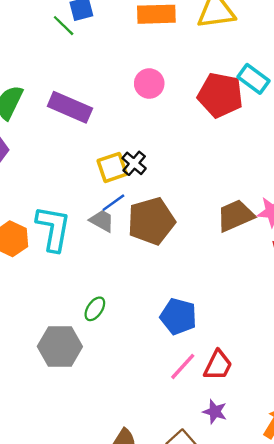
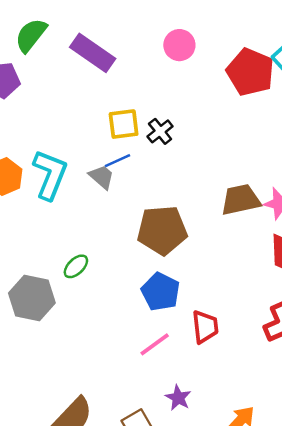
black cross: (134, 163) -> (160, 131), moved
brown pentagon: (151, 221) -> (162, 230), moved
red trapezoid: (218, 365) -> (205, 327), moved, turned -44

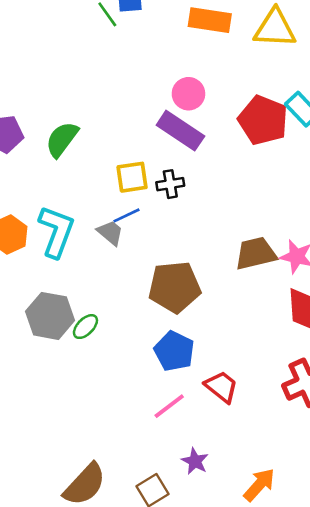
green semicircle: (31, 35) -> (62, 139), moved
purple rectangle: (93, 53) -> (180, 131), moved
black cross: (160, 131) -> (170, 184), turned 30
gray hexagon: (32, 298) -> (50, 316), moved
red trapezoid: (205, 327) -> (221, 387), turned -44

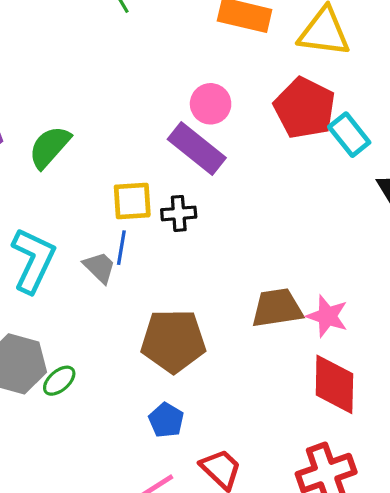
red pentagon: (263, 120) -> (305, 108), moved
blue line: (126, 215) -> (121, 248), turned -60
blue pentagon: (174, 351) -> (166, 420), size x0.7

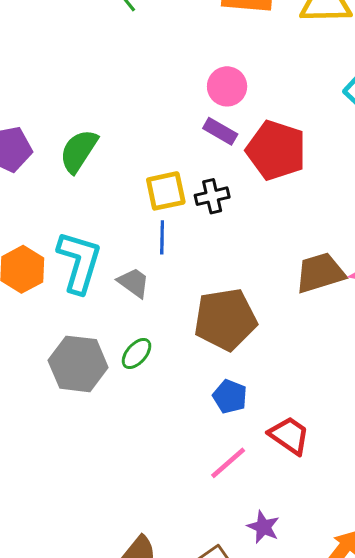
red pentagon: (305, 108) -> (276, 150), moved
purple rectangle: (197, 148) -> (220, 131), size x0.6
gray trapezoid: (100, 267) -> (134, 283), moved
green ellipse: (59, 381) -> (137, 354), moved

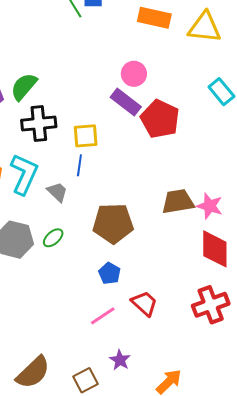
purple rectangle: (220, 131) -> (126, 102), size x1.4
green semicircle: (79, 151) -> (24, 87), moved
black cross: (212, 196) -> (39, 123), moved, size x1.6

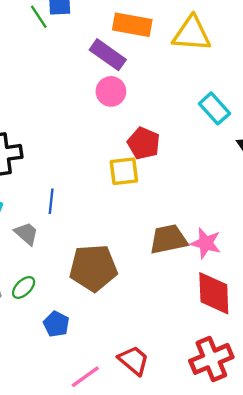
purple rectangle: (126, 102) -> (108, 55), moved
red pentagon: (160, 119) -> (144, 143), size x0.7
yellow square: (86, 136) -> (124, 171), moved
blue pentagon: (110, 273) -> (56, 324), moved

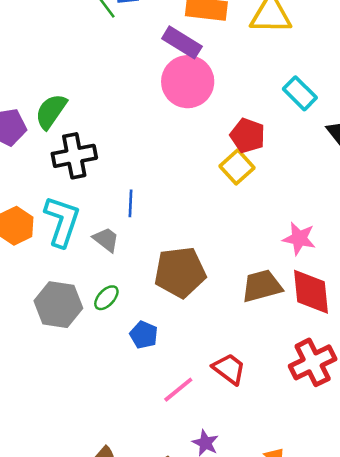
pink circle: (111, 91) -> (188, 82), size x1.6
red pentagon: (144, 143) -> (248, 136), moved
yellow square: (124, 171) -> (237, 167), moved, turned -32
brown trapezoid: (168, 239) -> (262, 286), moved

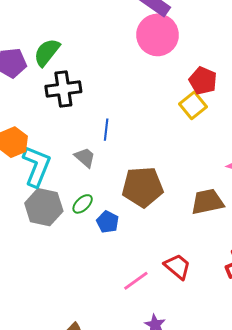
cyan L-shape: (62, 221) -> (37, 166), moved
blue pentagon: (144, 335) -> (108, 222), moved

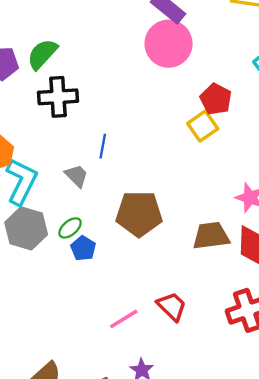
blue pentagon: (108, 222) -> (83, 248), moved

